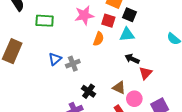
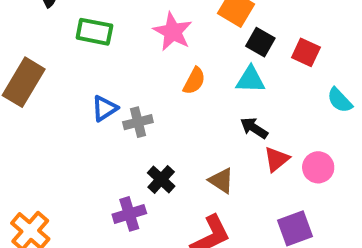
pink star: (84, 15) -> (173, 32), turned 30
red square: (108, 21) -> (306, 52), moved
pink circle: (134, 99) -> (318, 167), moved

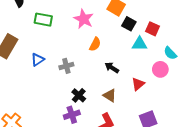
cyan triangle: (250, 80) -> (140, 44), moved
blue triangle: (105, 108) -> (38, 60), moved
black arrow: (254, 128) -> (112, 68), moved
pink circle: (318, 167) -> (160, 69), moved
purple cross: (129, 214) -> (72, 115), moved

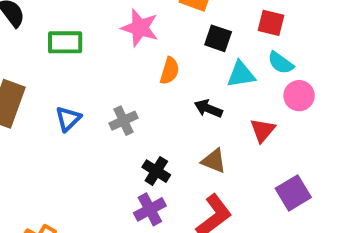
black square: (129, 24) -> (218, 38), moved
cyan triangle: (140, 44) -> (241, 74), moved
cyan semicircle: (170, 53) -> (281, 63), moved

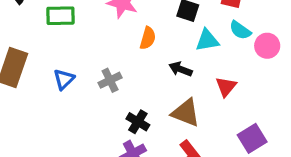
pink circle: (299, 96) -> (267, 46), moved
brown triangle: (214, 161) -> (186, 113), size x1.4

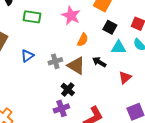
brown triangle: (186, 113) -> (76, 66), moved

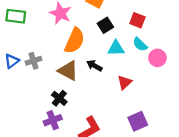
black square: (110, 27) -> (105, 25), turned 32
orange semicircle: (83, 40) -> (75, 41), size x1.6
gray cross: (55, 61) -> (34, 61), moved

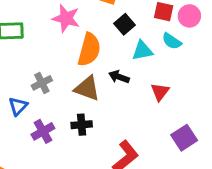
pink circle: (157, 58) -> (189, 16), moved
blue triangle: (12, 61) -> (18, 106), moved
black cross: (59, 98) -> (82, 125), turned -35
purple cross: (53, 120) -> (43, 131), moved

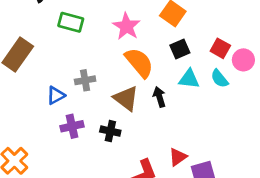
orange semicircle: (89, 50) -> (139, 63), turned -72
black arrow: (119, 77) -> (159, 97), turned 36
red triangle: (160, 92) -> (178, 157), moved

